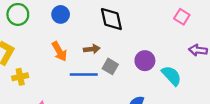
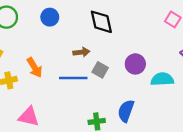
orange arrow: (59, 51) -> (35, 67), moved
cyan semicircle: (171, 76) -> (162, 79), turned -50

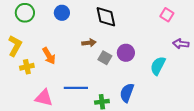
purple circle: (135, 64) -> (126, 53), moved
blue line: (73, 78) -> (76, 88), moved
cyan semicircle: (162, 79) -> (158, 66), turned -60

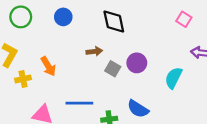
blue semicircle: (127, 93) -> (138, 109), turned -78

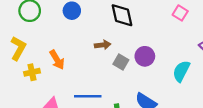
pink square: (184, 19) -> (180, 13), moved

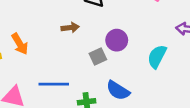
gray square: (121, 62) -> (98, 57), moved, turned 35

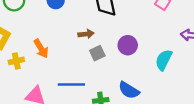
gray square: (98, 57) -> (97, 53), moved

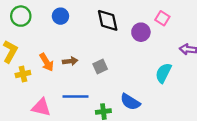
brown arrow: (86, 34) -> (70, 61), moved
purple circle: (128, 45) -> (141, 32), moved

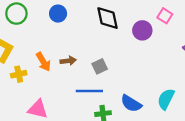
cyan semicircle: (163, 73) -> (166, 99), moved
blue line: (75, 97) -> (89, 91), moved

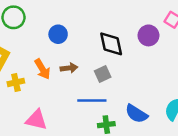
blue circle: (58, 14) -> (58, 34), moved
black diamond: (107, 18) -> (111, 44), moved

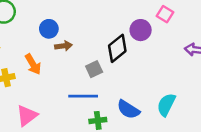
black diamond: (111, 44) -> (117, 48), moved, turned 64
brown arrow: (69, 68) -> (64, 46), moved
pink triangle: (36, 120) -> (27, 116), turned -50

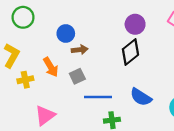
purple circle: (141, 30) -> (135, 24), moved
gray square: (94, 69) -> (77, 76), moved
blue semicircle: (128, 109) -> (141, 97), moved

